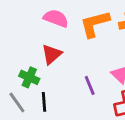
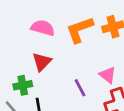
green cross: (29, 77) -> (23, 85), turned -30

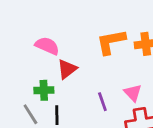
pink semicircle: (43, 28) -> (47, 46), moved

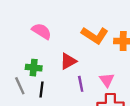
orange L-shape: (111, 42) -> (95, 35), turned -144
red triangle: (67, 69) -> (68, 61), moved

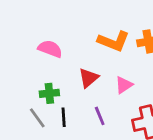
pink triangle: (107, 80) -> (124, 85), moved, turned 42
purple line: (81, 84) -> (100, 116), moved

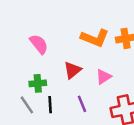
pink semicircle: (50, 49) -> (39, 44), turned 30

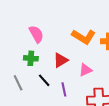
green cross: (38, 83) -> (31, 58), moved
black line: (50, 105) -> (44, 80), moved, turned -48

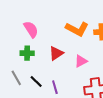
black line: (44, 80) -> (36, 82), moved
purple line: (64, 89) -> (55, 87), moved

